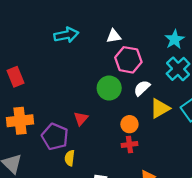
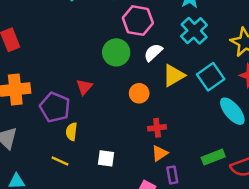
red cross: (129, 144) -> (157, 128), moved

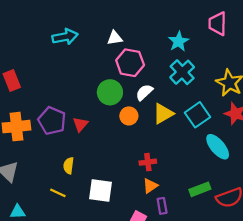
orange circle: (139, 93) -> (129, 116), moved
purple pentagon: (55, 107) -> (52, 121), moved
white square: (106, 158) -> (100, 190), size x1.5

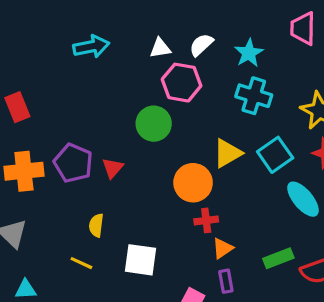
cyan cross: (182, 72) -> (254, 96), turned -30
white semicircle: (144, 92) -> (201, 45), moved
orange circle: (129, 116) -> (193, 183), moved, size x1.5
orange triangle: (150, 186) -> (223, 248), moved

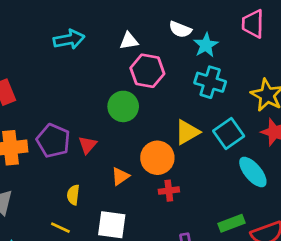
white semicircle: (201, 45) -> (180, 29), moved, turned -115
orange triangle: (223, 248) -> (120, 176), moved

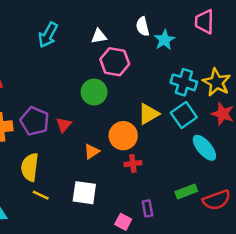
white semicircle: (180, 29) -> (143, 27), turned 54
cyan arrow: (69, 39) -> (48, 35), turned 130
cyan cross: (210, 82) -> (184, 82), moved
yellow semicircle: (73, 195) -> (30, 167), moved, size x1.6

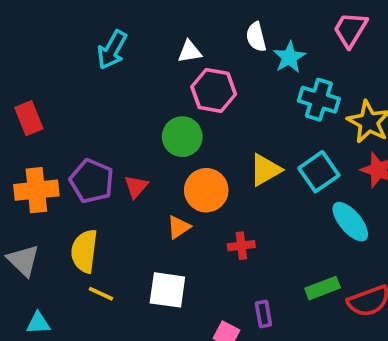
pink trapezoid: (204, 22) -> (350, 30), turned 30
cyan cross: (184, 82) -> (319, 100), moved
orange circle: (123, 136) -> (206, 190), moved

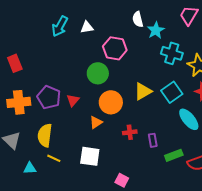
white triangle: (190, 52) -> (87, 27), moved
purple rectangle: (263, 314) -> (153, 140), moved
cyan triangle: (38, 323) -> (30, 168), moved

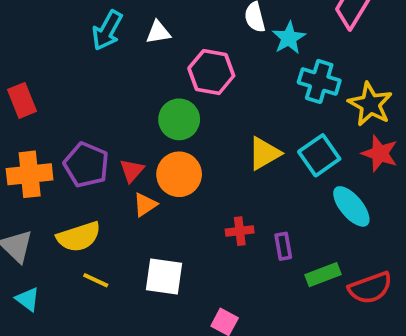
orange circle: (111, 102) -> (179, 174), moved
orange triangle: (96, 122) -> (145, 205), moved
yellow semicircle: (45, 135) -> (79, 237), turned -115
cyan triangle: (30, 168) -> (28, 299), moved, turned 40

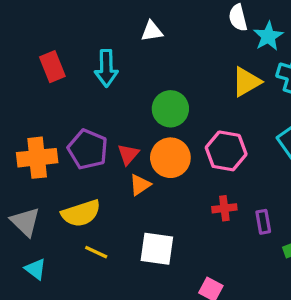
cyan arrow: (107, 30) -> (106, 68), moved, turned -30
pink hexagon: (211, 72) -> (226, 151), moved
red rectangle: (22, 100) -> (52, 67), moved
yellow triangle: (264, 153) -> (246, 82), moved

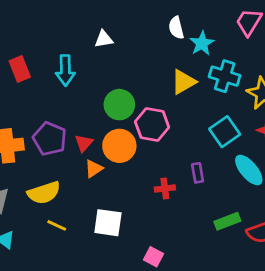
pink hexagon: (226, 151) -> (152, 124), moved
purple rectangle: (263, 222) -> (198, 173), moved

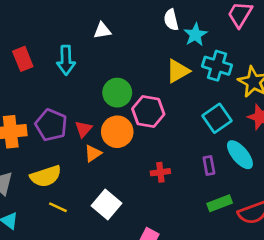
purple rectangle: (198, 173) -> (209, 165), moved
white square: (108, 223) -> (106, 205), turned 32

